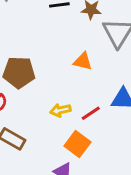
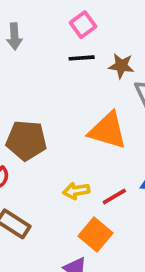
orange triangle: (83, 61) -> (108, 131), size x1.6

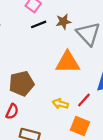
yellow arrow: (76, 191) -> (60, 104), turned 42

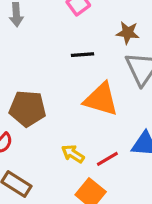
brown star: (63, 22) -> (128, 33), moved
black line: (39, 24) -> (83, 55), moved

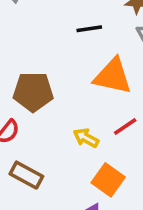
red line: (107, 159) -> (125, 126), moved

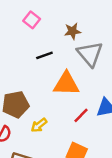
yellow arrow: (86, 138) -> (39, 125), moved, turned -56

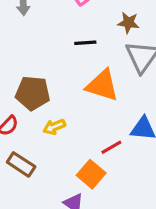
red line: (81, 115) -> (111, 147), moved

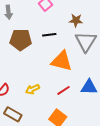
brown pentagon: (33, 93) -> (21, 40), moved
red line: (111, 147) -> (64, 90), moved

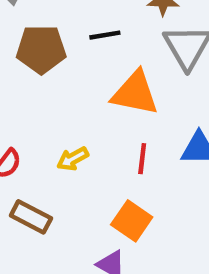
red line: (64, 90) -> (142, 159), turned -48

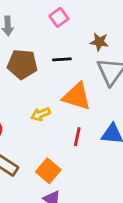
yellow arrow: (73, 159) -> (41, 114), moved
orange square: (132, 221) -> (48, 171), moved

